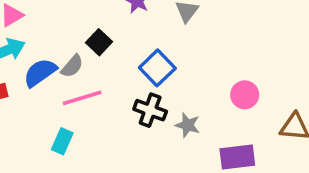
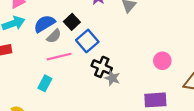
blue square: (157, 68) -> (87, 41), moved
blue semicircle: (40, 73) -> (44, 24), moved
gray star: (188, 125) -> (112, 78), moved

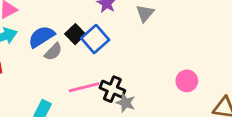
blue square: (87, 41) -> (95, 39), moved
pink line: (59, 57) -> (84, 87), moved

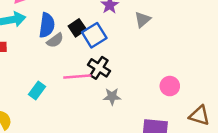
blue semicircle: (41, 37) -> (47, 25), turned 120
black cross: (112, 89) -> (99, 68), moved
gray star: (126, 103) -> (112, 96), turned -30

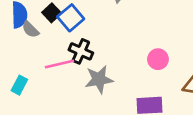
gray semicircle: (55, 40) -> (30, 29), turned 90
gray star: (112, 96) -> (99, 79), size x1.5

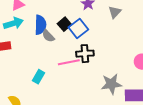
black cross: (81, 51) -> (85, 54), turned -30
gray star: (99, 79) -> (111, 84), moved

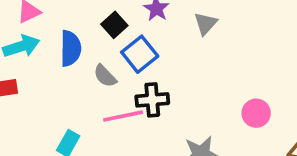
black square: (64, 24) -> (114, 25), moved
gray semicircle: (48, 36) -> (105, 76), moved

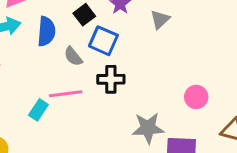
blue square: (140, 54) -> (103, 41), turned -32
pink line: (123, 116) -> (66, 94), moved

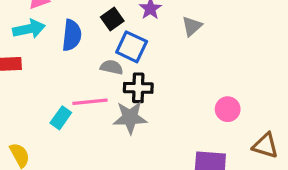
gray semicircle: (73, 56) -> (112, 67), moved, turned 140
gray star: (148, 128) -> (130, 118), moved

